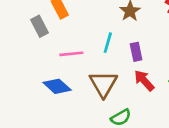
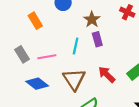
gray rectangle: (39, 26) -> (22, 54), moved
purple rectangle: (136, 52) -> (97, 39), moved

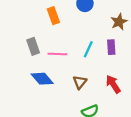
brown star: (92, 19) -> (119, 22), moved
brown triangle: (74, 79) -> (80, 82), size x0.6

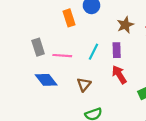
orange rectangle: (53, 16) -> (69, 18), moved
red arrow: (113, 84) -> (119, 75), moved

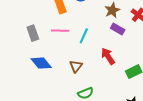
purple rectangle: (117, 50) -> (118, 29), moved, turned -56
pink line: (62, 56) -> (60, 31), moved

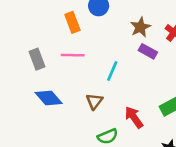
cyan line: (84, 36) -> (112, 71), moved
red arrow: (108, 56) -> (134, 117), moved

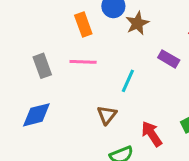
brown star: (140, 27) -> (137, 23), moved
blue diamond: (49, 98) -> (36, 115), moved, turned -64

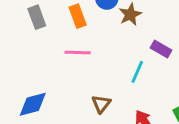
gray rectangle: (42, 66) -> (37, 17), moved
cyan line: (128, 81) -> (137, 72), moved

